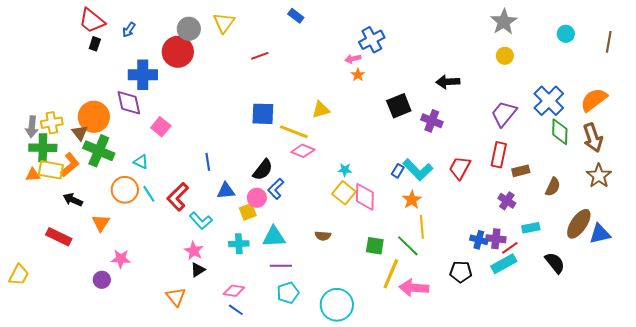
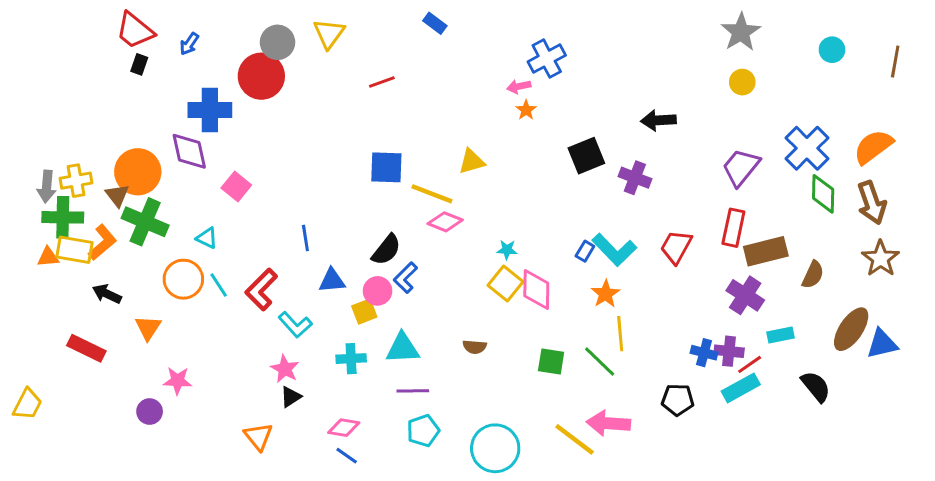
brown rectangle: (521, 171) -> (766, 251), size x1.6
purple cross: (507, 201) -> (745, 295), size x1.4
yellow line: (391, 274) -> (575, 439), moved, turned -76

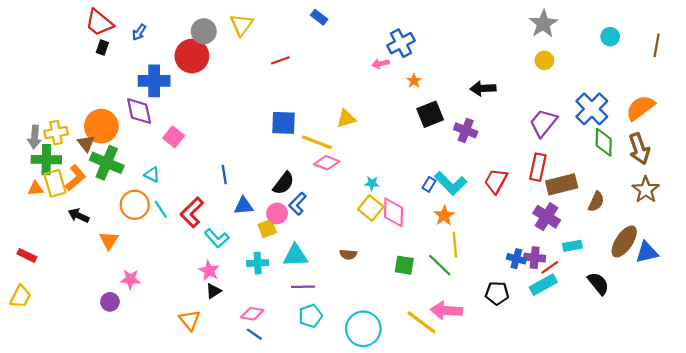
orange star: (526, 110) -> (414, 81), moved
yellow rectangle: (75, 250) -> (55, 183), turned 64
red rectangle: (86, 348) -> (27, 255), moved, size x0.7

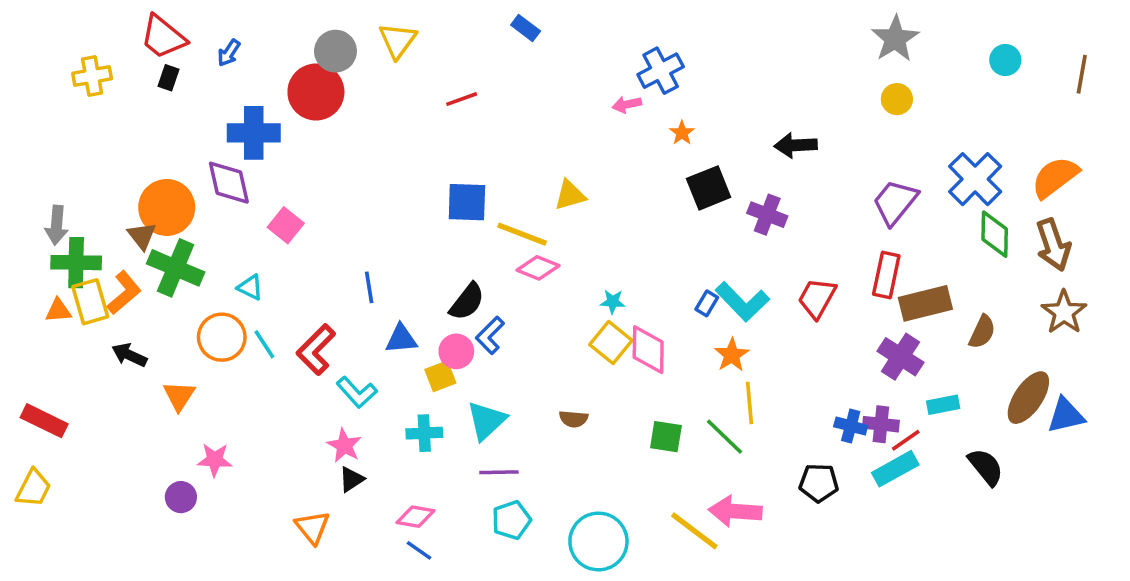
yellow cross: (56, 133) -> (92, 76), moved
red rectangle: (27, 255) -> (44, 421), size x1.4
cyan triangle: (295, 255) -> (487, 421), turned -40

